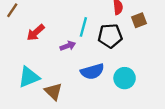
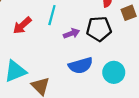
cyan line: (83, 27) -> (52, 15), moved
purple arrow: (68, 46) -> (71, 33), moved

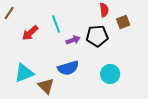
cyan line: (52, 15) -> (56, 24), turned -36
blue semicircle: (81, 65) -> (68, 68), moved

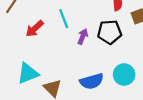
purple arrow: (73, 40) -> (83, 37), turned -48
blue semicircle: (68, 68) -> (92, 81), moved

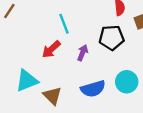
red arrow: (35, 29) -> (51, 49), moved
purple arrow: (83, 37) -> (83, 53), moved

